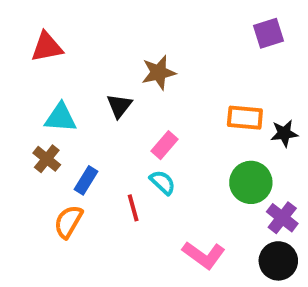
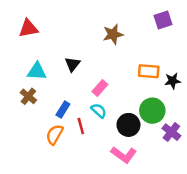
brown star: (159, 73) -> (113, 34), moved
blue rectangle: (86, 180) -> (63, 109), moved
orange semicircle: (68, 222) -> (55, 134), moved
black circle: (278, 261) -> (128, 125), moved

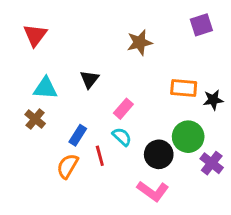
red triangle: (28, 28) -> (35, 35), turned -42

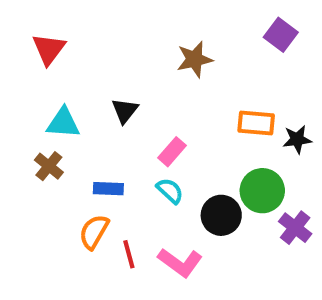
purple square: (201, 25) -> (281, 35), turned -35
blue rectangle: (78, 135) -> (108, 189), turned 60
red line: (100, 156) -> (129, 254), moved
pink L-shape: (153, 191) -> (180, 262), moved

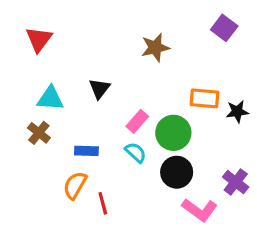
green circle: (262, 191) -> (173, 133), moved
pink L-shape: (180, 262) -> (200, 210), moved

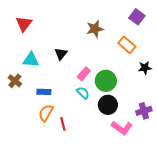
orange rectangle: (205, 98) -> (127, 45), moved, turned 36
brown cross: (39, 133) -> (15, 81), moved
blue rectangle: (86, 151) -> (44, 92), moved
purple cross: (236, 182) -> (144, 111), turned 35

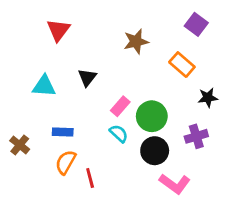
red triangle: (24, 24) -> (58, 30), moved
brown cross: (15, 81) -> (20, 145), moved
purple cross: (144, 111) -> (196, 136), moved

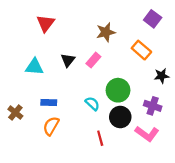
pink rectangle: (120, 106) -> (93, 60), moved
purple cross: (196, 136) -> (153, 106), turned 36
red line: (90, 178) -> (100, 138), moved
pink L-shape: (175, 184) -> (147, 134), moved

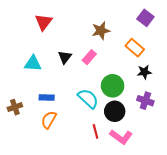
black star: (162, 76) -> (144, 72), moved
cyan semicircle: (92, 104) -> (88, 99), size x1.5
brown cross: (15, 113) -> (15, 107), turned 32
pink L-shape: (147, 134) -> (121, 137), moved

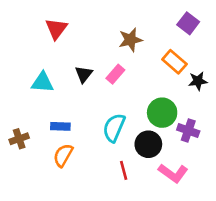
black star: (144, 72) -> (198, 81), moved
green circle: (113, 86) -> (162, 113), moved
cyan semicircle: (88, 99) -> (114, 128), turned -110
pink L-shape: (121, 137) -> (173, 173), moved

